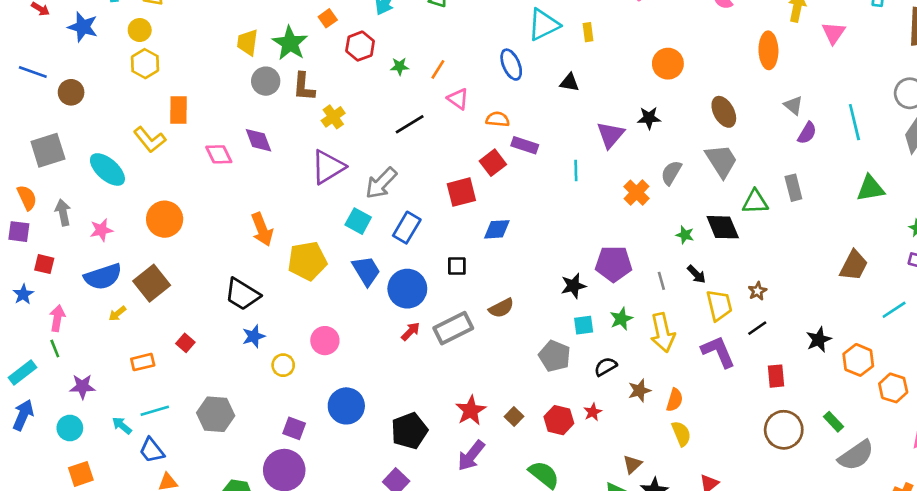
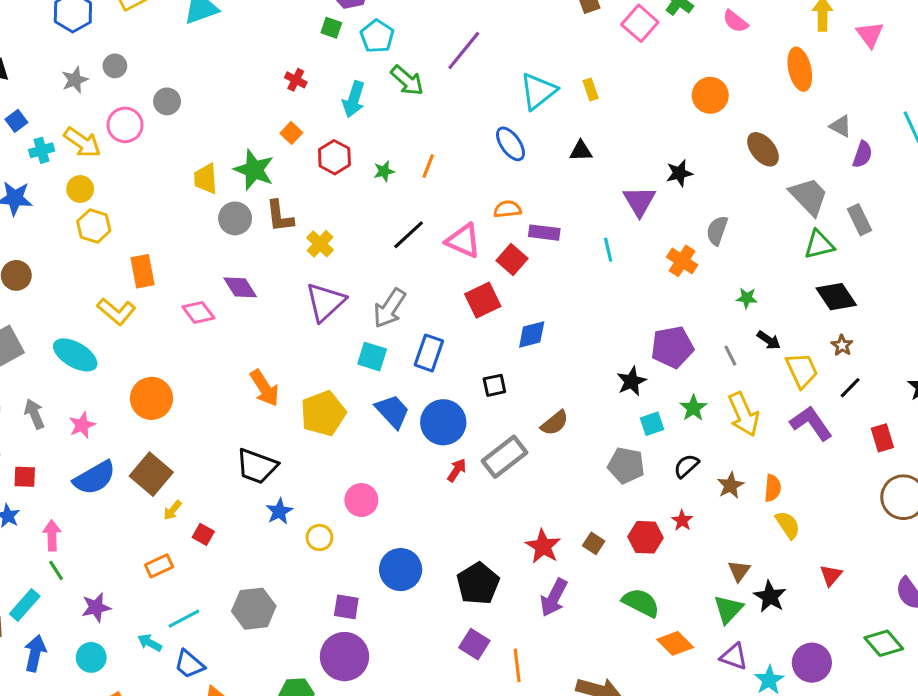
orange circle: (668, 64) -> (710, 95), moved
pink triangle: (458, 99) -> (463, 241), moved, size x1.4
gray trapezoid: (721, 161) -> (809, 196), moved
black diamond: (723, 227) -> (836, 297), moved
yellow arrow: (117, 314) -> (173, 510), moved

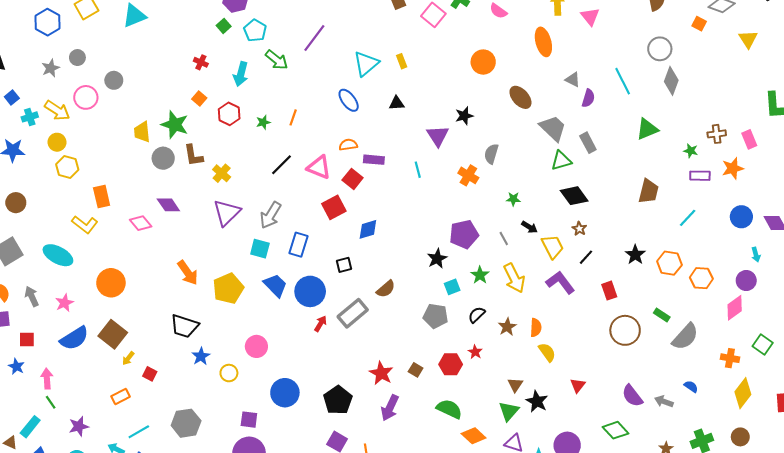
green square: (331, 28) -> (224, 26), turned 32

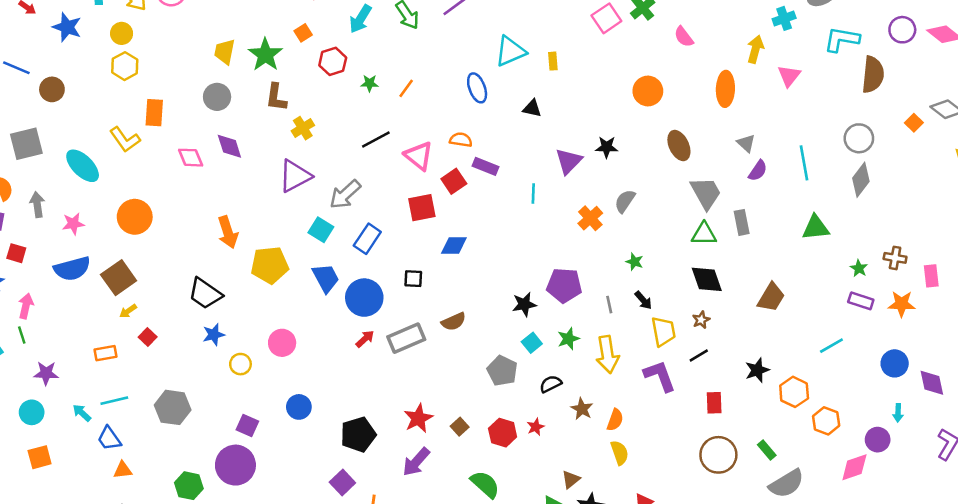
gray circle: (163, 158) -> (217, 97), moved
brown trapezoid: (649, 191) -> (771, 297), moved
cyan square: (452, 287) -> (532, 343), turned -35
brown star: (507, 327) -> (582, 409), turned -30
blue circle: (285, 393) -> (299, 407), size x0.7

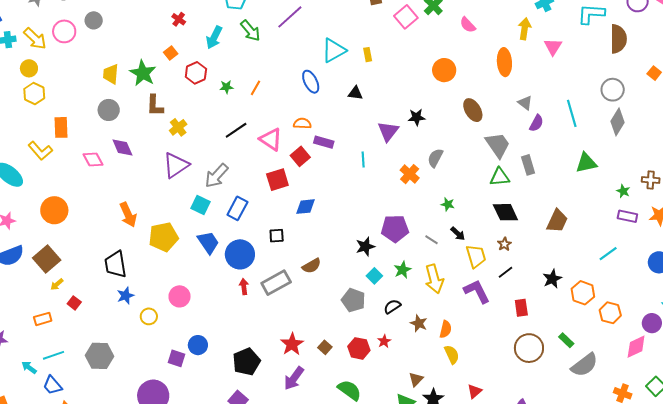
black trapezoid: (205, 294) -> (116, 264), turned 52
gray line: (609, 305) -> (432, 240), turned -40
red arrow: (365, 339) -> (244, 287), turned -49
purple square: (247, 426) -> (176, 358), moved

